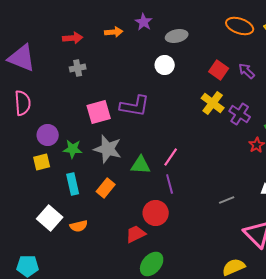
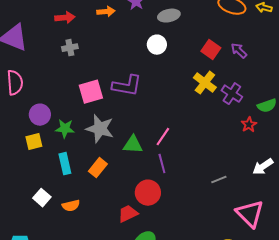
white square: (50, 218) -> (42, 198), size x0.7

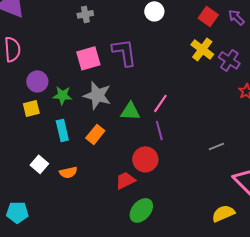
gray cross: (70, 48) -> (85, 14), moved
purple L-shape: (127, 86) -> (124, 52), turned -108

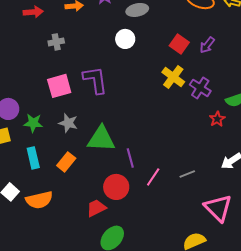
purple arrow: (236, 17) -> (207, 45), turned -96
gray star: (97, 95) -> (68, 123), size x0.7
pink line: (160, 103) -> (153, 177), moved
green triangle: (130, 111) -> (101, 139), size x1.4
orange semicircle: (68, 172) -> (39, 200), size x1.5

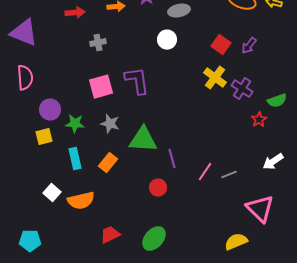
pink line: (153, 177) -> (205, 172), moved
red circle: (116, 187) -> (158, 188), size x0.7
red trapezoid: (96, 208) -> (110, 235), moved

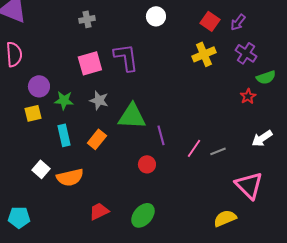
yellow cross: (215, 78) -> (204, 54), turned 30
purple cross: (242, 89) -> (246, 53), moved

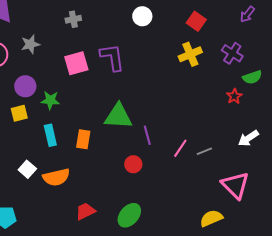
purple arrow: (238, 22) -> (247, 14), moved
gray star: (99, 100) -> (30, 44), moved, turned -30
orange rectangle: (97, 139) -> (83, 139), turned -30

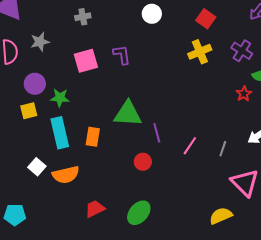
purple L-shape: (112, 57) -> (122, 55), size x0.7
cyan rectangle: (50, 135) -> (60, 133), size x1.4
gray line: (204, 151) -> (223, 149), moved, turned -49

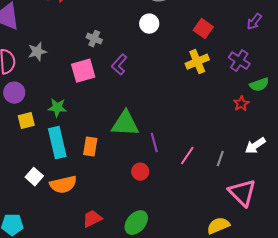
gray cross: (83, 17) -> (94, 39), moved, turned 35
purple L-shape: (122, 55) -> (119, 65), turned -130
purple circle: (35, 84) -> (14, 93), moved

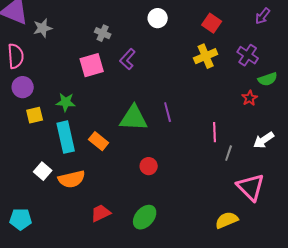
gray star: (37, 52) -> (43, 28), moved
purple line: (154, 143) -> (168, 112), moved
orange rectangle: (90, 147) -> (99, 141), turned -60
pink line: (187, 156) -> (215, 132), moved, turned -36

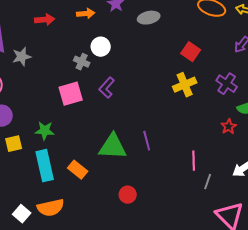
white circle: (158, 18) -> (101, 47), moved
white square: (43, 171) -> (22, 214), moved

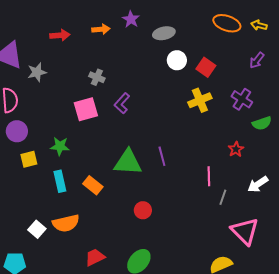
white circle: (101, 47) -> (177, 60), moved
red star: (229, 127) -> (236, 149), moved
cyan rectangle: (45, 166) -> (60, 181), size x0.7

